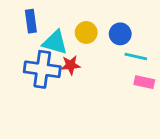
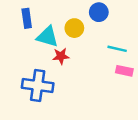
blue circle: (120, 34) -> (99, 12), moved
blue cross: (42, 69) -> (38, 85), moved

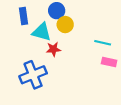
blue circle: (99, 12) -> (57, 11), moved
blue cross: (38, 85) -> (33, 75), turned -30

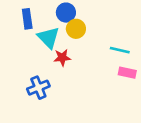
cyan triangle: (42, 32) -> (48, 38), turned 30
blue cross: (33, 75) -> (38, 88), size x0.7

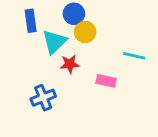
cyan triangle: (48, 38) -> (54, 42), turned 30
pink rectangle: (127, 73) -> (106, 81), moved

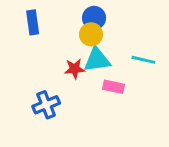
blue circle: (74, 14) -> (94, 18), moved
cyan triangle: (54, 42) -> (97, 60), moved, turned 36

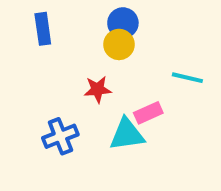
cyan triangle: (97, 60) -> (127, 134), moved
pink rectangle: (113, 87) -> (148, 113), turned -36

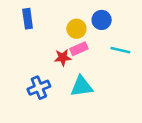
blue circle: (123, 23) -> (102, 20), moved
pink rectangle: (148, 113) -> (79, 49), moved

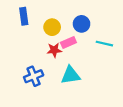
blue circle: (102, 20) -> (82, 24), moved
yellow circle: (76, 29) -> (52, 27), moved

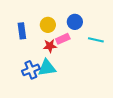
blue rectangle: (24, 16) -> (22, 31), moved
cyan triangle: (71, 75) -> (47, 68), moved

